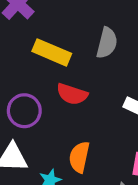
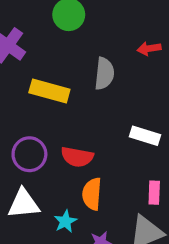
red semicircle: (72, 94) -> (77, 157), moved

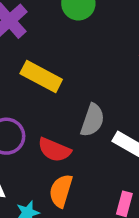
gray semicircle: (104, 74) -> (92, 120), moved

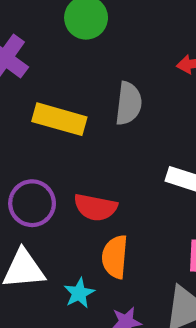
gray semicircle: (92, 120) -> (129, 103), moved

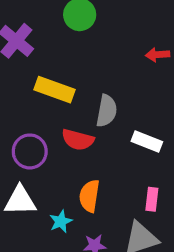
gray semicircle: (129, 103) -> (107, 111), moved
red semicircle: (95, 207) -> (78, 140), moved

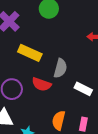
orange semicircle: (89, 196) -> (59, 120), moved

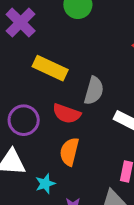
orange semicircle: (59, 120) -> (69, 152), moved

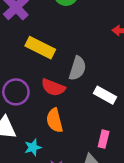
orange semicircle: (69, 152) -> (55, 120), turned -30

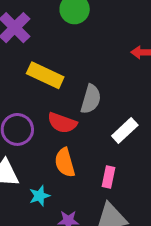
white rectangle: (105, 95) -> (125, 131), turned -70
pink rectangle: (104, 139) -> (108, 177), moved

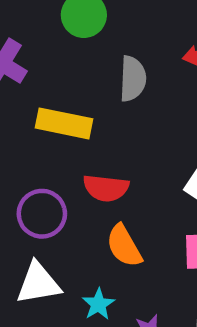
gray semicircle: (91, 99) -> (133, 79), moved

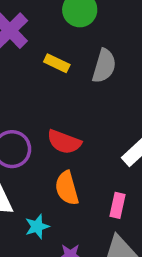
yellow rectangle: (64, 123) -> (57, 63), moved, size x0.6

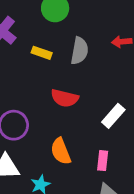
red semicircle: (64, 142) -> (65, 98), moved

